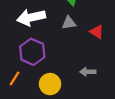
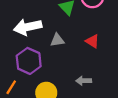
gray triangle: (69, 23) -> (57, 40), moved

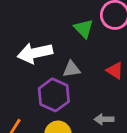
purple hexagon: (29, 61) -> (54, 95), moved

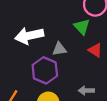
green triangle: (84, 28) -> (82, 27), moved

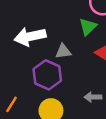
green triangle: (82, 27) -> (88, 27), turned 30

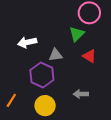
white arrow: (30, 37) -> (27, 42), size x0.7

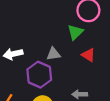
white arrow: (27, 42) -> (13, 54), moved

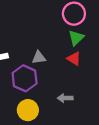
green triangle: (75, 32) -> (76, 38), moved

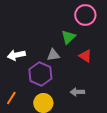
green triangle: (76, 38) -> (68, 37), moved

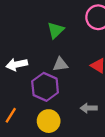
green triangle: (68, 37) -> (56, 30), moved

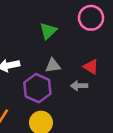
gray arrow: (89, 108) -> (79, 86), moved

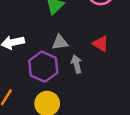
gray arrow: (79, 86) -> (76, 64), moved, turned 77

